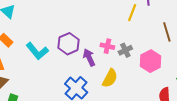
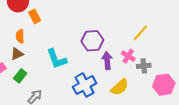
yellow line: (132, 13) -> (140, 33), moved
cyan L-shape: (37, 51) -> (57, 59), moved

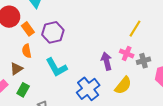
orange semicircle: (20, 36) -> (27, 51), moved
purple hexagon: (92, 41) -> (53, 32), moved

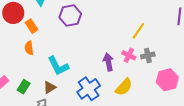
purple hexagon: (53, 32) -> (70, 16), moved
gray cross: (144, 61) -> (148, 55), moved
brown triangle: (16, 69) -> (50, 87), moved

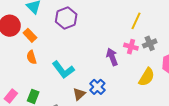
brown triangle: (50, 87) -> (79, 94), moved
yellow semicircle: (124, 87) -> (147, 77), moved
blue cross: (89, 89) -> (97, 87), size x0.7

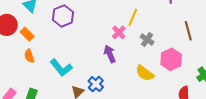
gray cross: (150, 43) -> (147, 39), turned -32
pink cross: (131, 47) -> (119, 32), moved, turned 32
yellow semicircle: (147, 77) -> (145, 73), turned 96

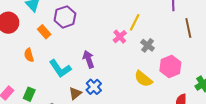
brown line: (188, 31) -> (188, 28), moved
orange rectangle: (27, 34) -> (44, 32), moved
purple arrow: (110, 54) -> (89, 59), moved

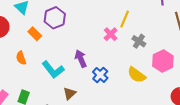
blue cross: (94, 87) -> (100, 75), moved

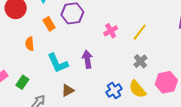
pink cross: (111, 34) -> (111, 31), moved
gray cross: (139, 41) -> (140, 61), moved
blue cross: (100, 75) -> (114, 91), moved

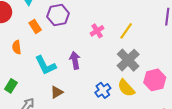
gray cross: (140, 61) -> (128, 60), size x1.6

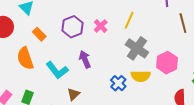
purple hexagon: (58, 15) -> (72, 27), moved
orange semicircle: (17, 47) -> (25, 58), size x1.6
yellow semicircle: (126, 88) -> (141, 76), turned -36

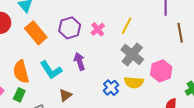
orange rectangle: (39, 34) -> (36, 33), size x1.6
orange semicircle: (25, 58) -> (21, 72), moved

